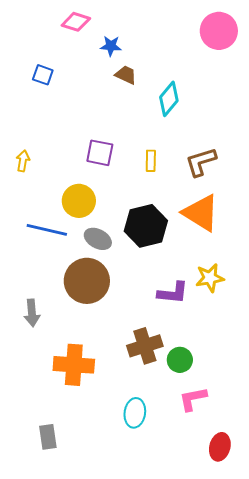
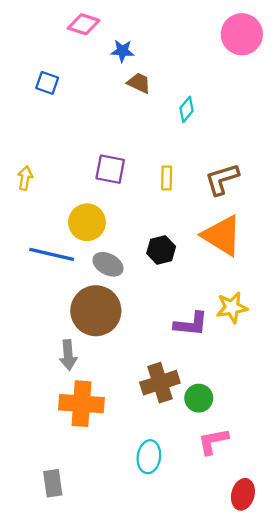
cyan diamond: (169, 99) -> (187, 109), size x0.7
black hexagon: (146, 226) -> (161, 250), size x0.6
gray arrow: (32, 313) -> (68, 355), moved

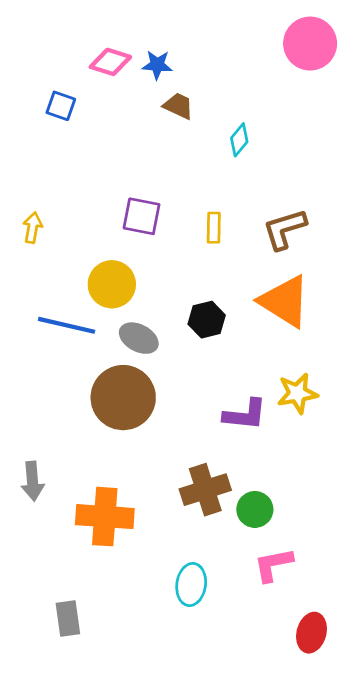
pink diamond: (84, 24) -> (110, 62), moved
gray arrow: (68, 355) -> (33, 481), moved

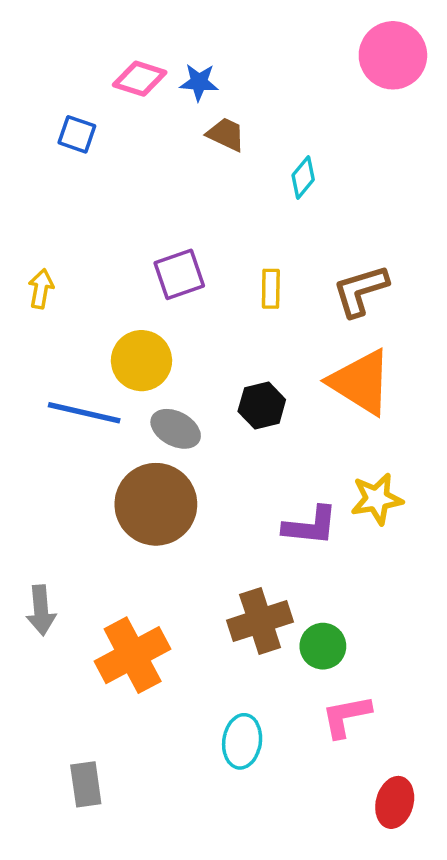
purple square: (142, 216) -> (179, 274), turned -30
orange cross: (105, 517) -> (133, 655), turned -32

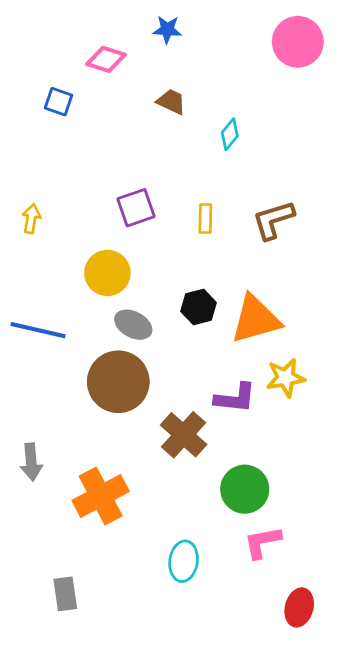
blue star: (199, 82) -> (167, 30), moved
orange triangle: (361, 382) -> (256, 319), moved, turned -48
blue line: (84, 413) -> (38, 330), moved
brown cross: (260, 621) -> (184, 435), moved, turned -30
green circle: (323, 646) -> (245, 489), size x1.4

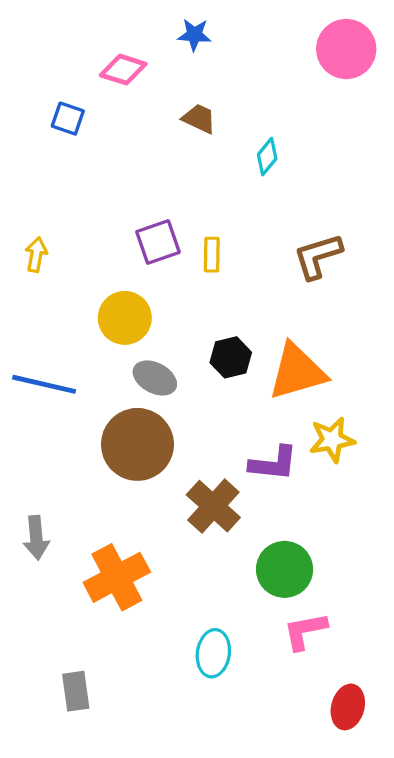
yellow rectangle: (205, 219) -> (212, 255), moved

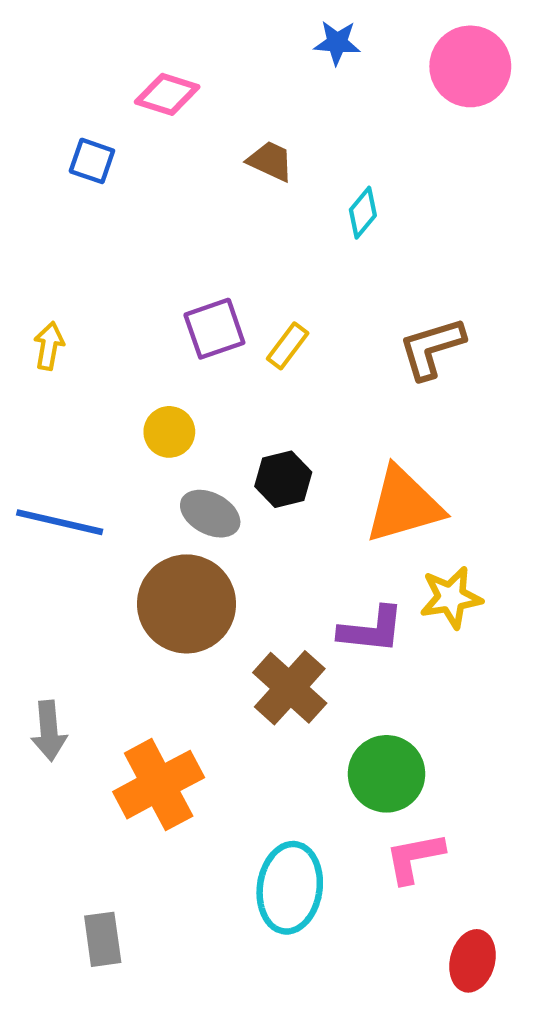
blue star: (194, 35) -> (337, 43), moved
yellow rectangle: (212, 255) -> (288, 346), turned 36
yellow circle: (125, 318) -> (169, 432), size x0.7
black hexagon: (231, 357) -> (283, 479), moved
cyan ellipse: (213, 653) -> (290, 888), size x1.4

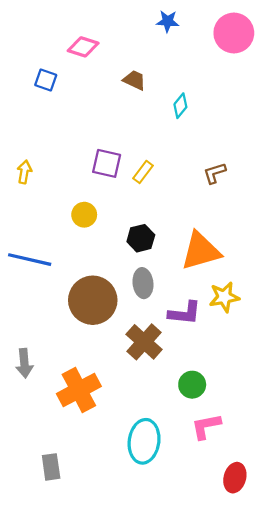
purple square: (214, 329) -> (107, 163), turned 32
brown L-shape: (432, 348) -> (215, 173), size x0.7
gray ellipse: (210, 514) -> (143, 283), moved, turned 56
green circle: (386, 774) -> (192, 385), size x0.7

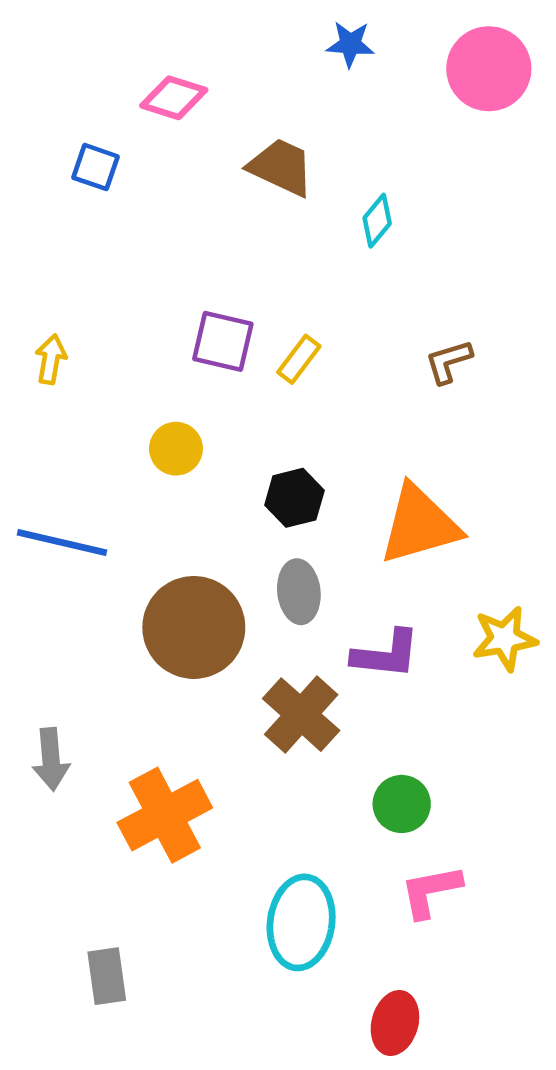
brown trapezoid: (134, 80) -> (281, 167), size x1.4
yellow star: (224, 297) -> (504, 639), moved
red ellipse: (235, 478) -> (395, 1023), moved

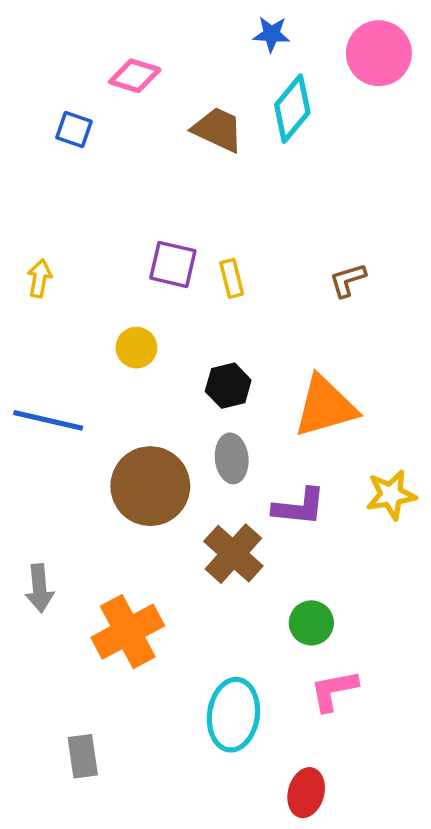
cyan diamond: (377, 221) -> (292, 109), moved, size x1.6
yellow rectangle: (299, 359) -> (232, 278), turned -51

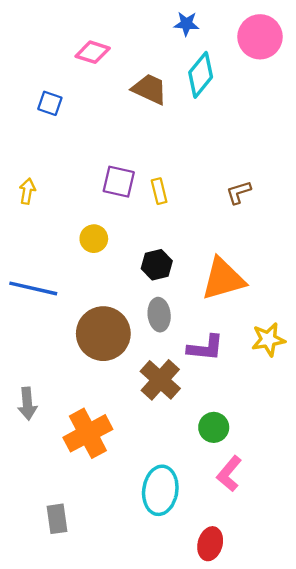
blue square: (74, 129) -> (50, 103), moved
pink L-shape: (334, 690) -> (229, 474), turned -39

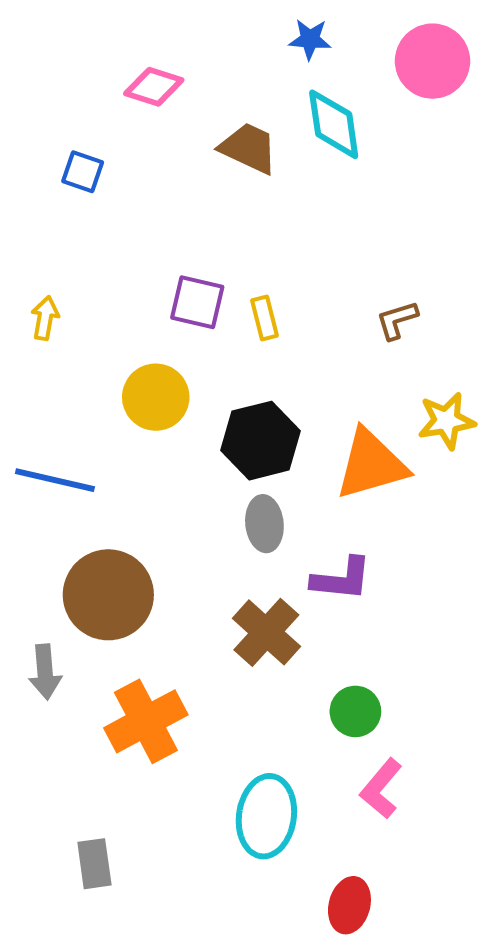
cyan diamond: (201, 75) -> (334, 124), turned -48
yellow circle: (94, 239) -> (156, 397), size x1.4
black hexagon: (157, 265) -> (261, 441), size x1.5
brown circle: (103, 334) -> (108, 595), moved
yellow star: (268, 340) -> (446, 421), moved

